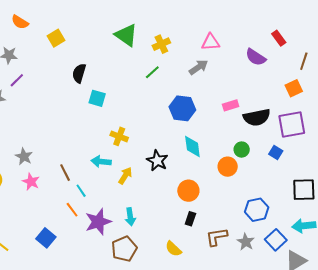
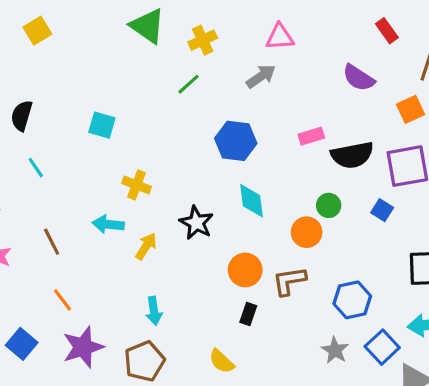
purple semicircle: (256, 57) -> (359, 78), moved
black semicircle: (79, 73) -> (22, 116), moved
cyan line: (81, 191) -> (36, 168), moved
purple star: (98, 222) -> (83, 347), moved
brown L-shape: (217, 237) -> (289, 281), moved

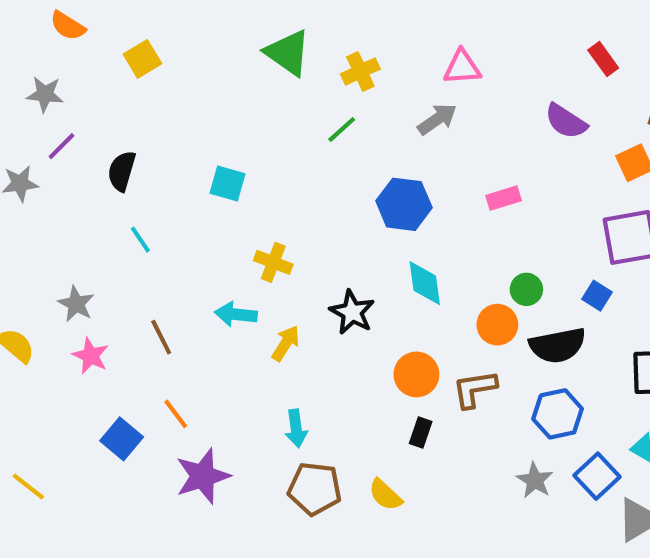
black semicircle: (352, 155) -> (558, 345), moved
blue square: (22, 344) -> (122, 439), moved
brown pentagon: (144, 361) -> (315, 489), moved, turned 30

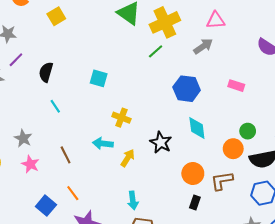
yellow cross: (360, 71) -> (165, 22), size x1.6
pink rectangle: (504, 198) -> (236, 86), turned 35

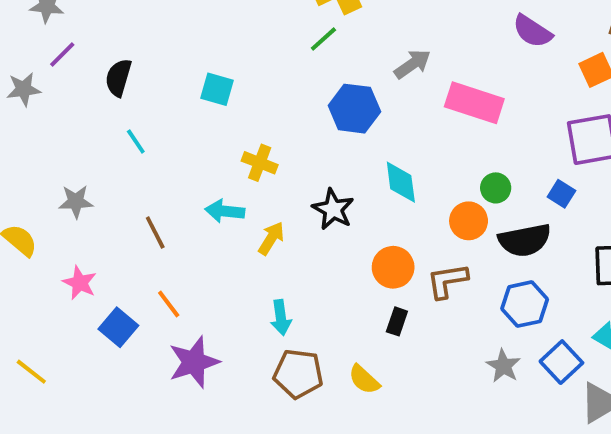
gray arrow: (203, 46) -> (412, 64), moved
pink rectangle: (236, 86) -> (474, 103), size x1.8
blue hexagon: (187, 89) -> (354, 109), moved
gray star: (23, 138) -> (76, 201), turned -30
pink star: (30, 164) -> (80, 283), moved

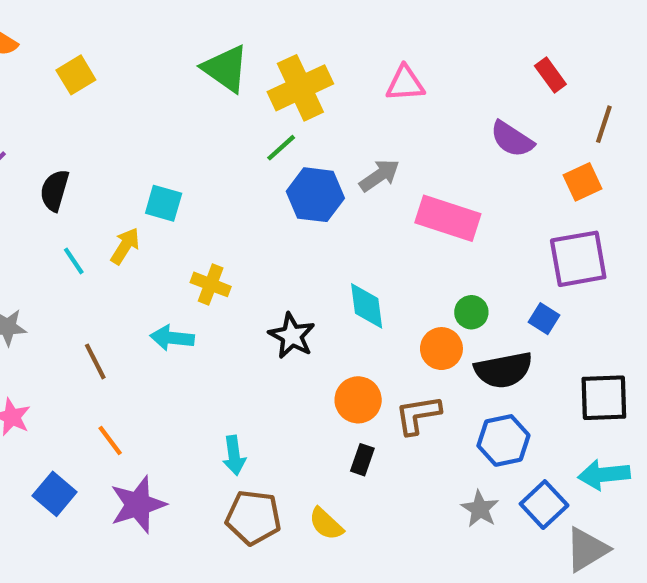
blue hexagon: (354, 109) -> (315, 195), moved
yellow arrow: (271, 238) -> (125, 246), moved
blue square: (118, 327) -> (55, 494), moved

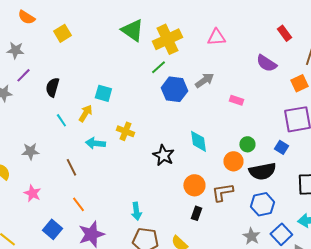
pink rectangle: (448, 218) -> (236, 100), size x0.5
cyan arrow: (172, 338) -> (95, 143), moved

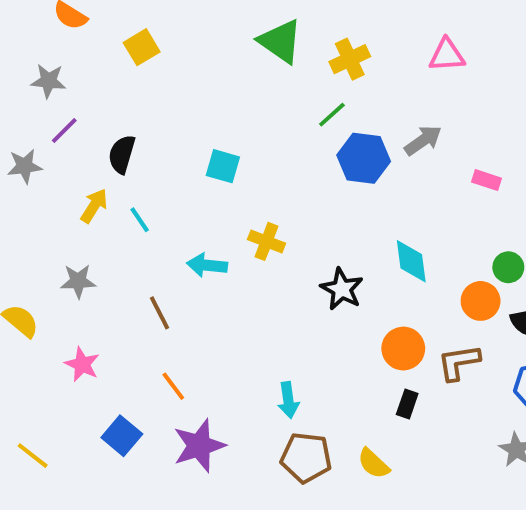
yellow cross: (167, 39) -> (350, 59), size x0.7
yellow arrow: (85, 113) -> (94, 206), moved

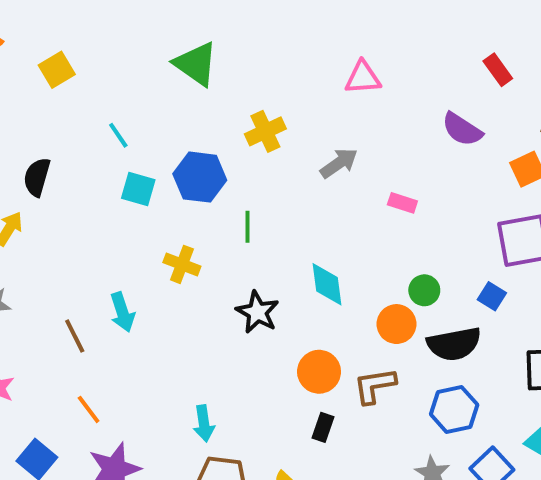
yellow cross: (350, 59) -> (265, 131), moved
green line: (332, 115) -> (247, 227), moved, turned -48
blue hexagon: (364, 158) -> (200, 177), moved
cyan line: (140, 220) -> (118, 135), moved
cyan arrow: (207, 265) -> (122, 312), moved, turned -114

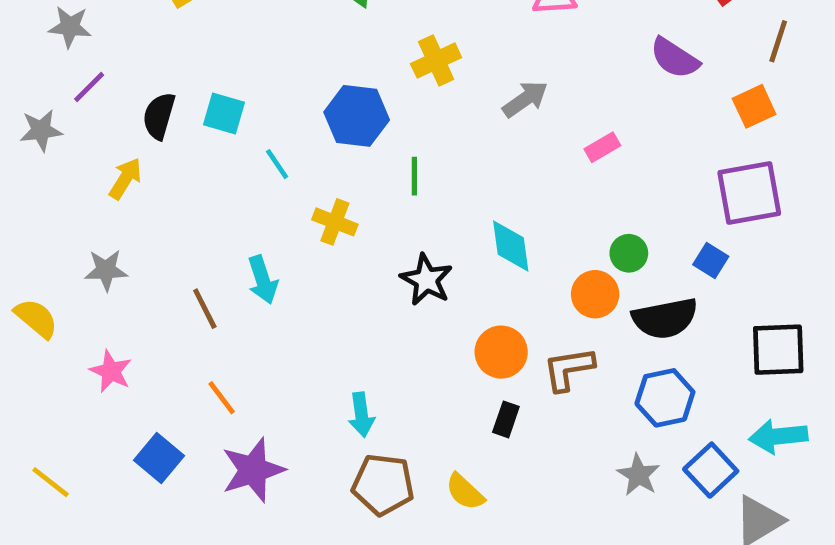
cyan line: (118, 135) -> (277, 164), moved
cyan square: (138, 189) -> (224, 114), moved
pink rectangle: (402, 203) -> (602, 147), turned -48

